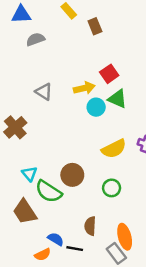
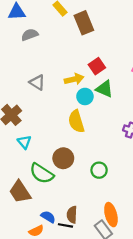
brown rectangle: (95, 26) -> (84, 23), size x1.5
yellow semicircle: (114, 149) -> (76, 121), moved, turned 100
cyan triangle: (30, 174) -> (24, 142), moved
brown semicircle: (90, 226) -> (72, 215), moved

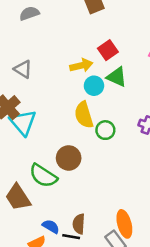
gray triangle: (37, 82) -> (23, 69), moved
cyan triangle: (24, 142) -> (23, 122), moved, size x1.6
green circle: (99, 170) -> (105, 130), moved

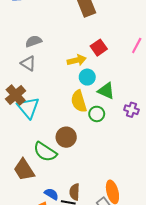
gray semicircle: (29, 13) -> (33, 41), moved
green triangle: (117, 77) -> (106, 91), moved

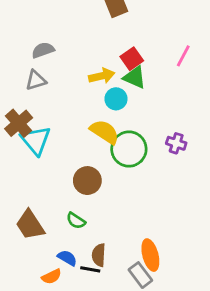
gray triangle: (28, 63) -> (36, 80), turned -49
green triangle: (106, 91) -> (135, 77), moved
yellow semicircle: (79, 101) -> (105, 132), turned 140
green circle: (97, 114) -> (129, 149), size x1.6
green semicircle: (45, 152) -> (76, 221), moved, size x0.6

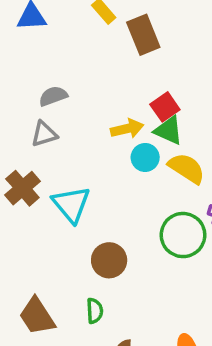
yellow semicircle: (105, 132) -> (187, 168), moved
cyan triangle: (36, 140) -> (71, 204), moved
green circle: (129, 149) -> (183, 235), moved
green semicircle: (76, 221) -> (95, 311), turned -126

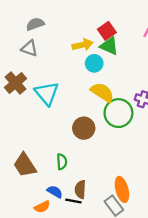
gray triangle: (44, 134) -> (29, 48), turned 36
yellow semicircle: (187, 168) -> (102, 92), moved
brown circle: (109, 260) -> (84, 128), moved

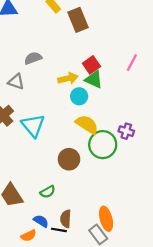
gray semicircle: (35, 24) -> (33, 58), moved
green semicircle: (62, 162) -> (48, 192), turned 64

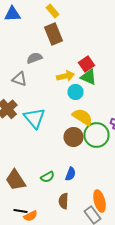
brown rectangle: (78, 20) -> (54, 34), moved
brown circle: (69, 159) -> (74, 137), moved
blue semicircle: (41, 221) -> (70, 174), moved, turned 80
black line: (59, 230) -> (20, 211), moved

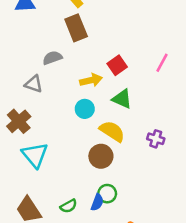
green triangle: (88, 77) -> (122, 99), moved
cyan circle: (76, 92) -> (85, 109), moved
cyan triangle: (34, 118) -> (35, 155), moved
green circle: (96, 135) -> (107, 194), moved, size x0.6

